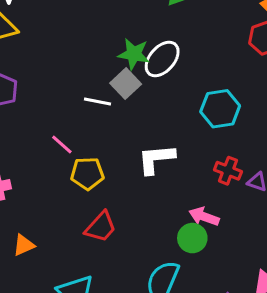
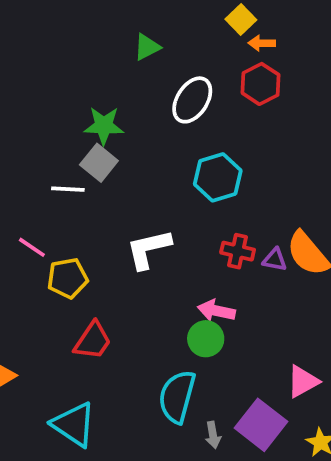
white ellipse: (162, 59) -> (192, 100), moved

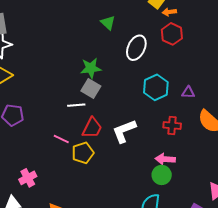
green triangle: (147, 47) -> (108, 23), turned -42
purple triangle: (275, 260) -> (188, 92), moved
red trapezoid: (93, 341) -> (92, 128), moved

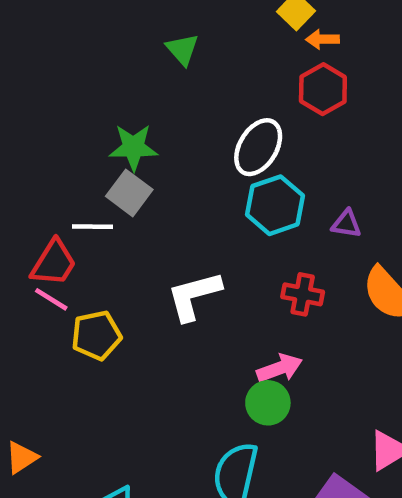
white ellipse: (136, 48) -> (258, 147), moved
red trapezoid: (92, 128) -> (54, 263), moved
pink arrow: (165, 159) -> (280, 368), turned 150

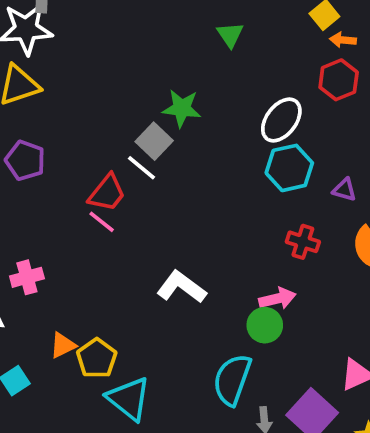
gray square: (129, 193) -> (154, 141), moved
white line: (93, 227) -> (141, 168), turned 32
white L-shape: (194, 296) -> (181, 287), moved, turned 45
yellow pentagon: (96, 335) -> (97, 358), moved, turned -30

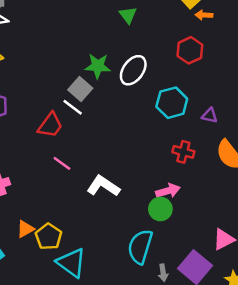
red hexagon: (339, 80) -> (190, 50), moved
white ellipse: (281, 120) -> (133, 70), moved
pink line: (102, 222) -> (62, 163), moved

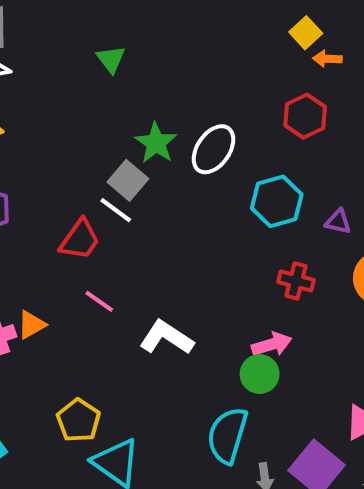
green triangle: (128, 15) -> (111, 59), moved
green star: (98, 66) -> (156, 143), turned 30
orange triangle: (25, 229) -> (32, 325), moved

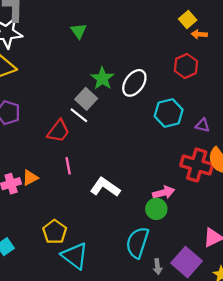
red cross: (296, 281) -> (197, 165), moved, size x1.6
pink line: (99, 301) -> (68, 166), turned 42

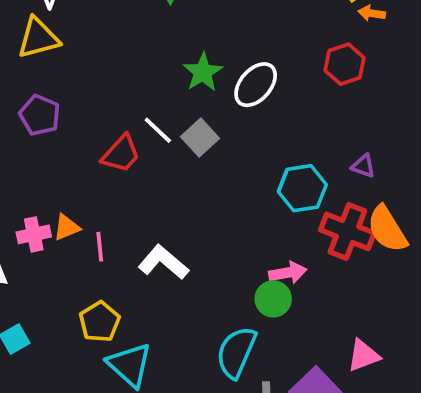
gray square: (86, 99) -> (200, 138), moved
cyan hexagon: (169, 113) -> (302, 188), moved
pink line: (68, 166) -> (100, 247), moved
white L-shape: (105, 187) -> (163, 262), moved

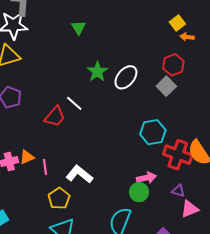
gray square: (200, 138) -> (166, 86), moved
purple triangle: (363, 166) -> (178, 191), moved
yellow pentagon: (100, 322) -> (59, 198), moved
pink triangle: (363, 355) -> (190, 209), moved

